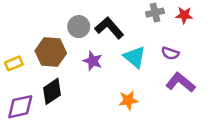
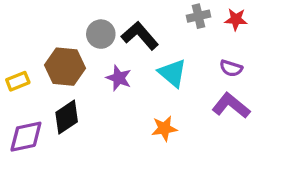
purple semicircle: (170, 53) -> (231, 68), moved

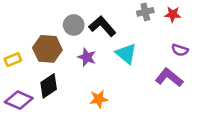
purple semicircle: (231, 68) -> (180, 50), moved
orange star: (164, 128) -> (99, 99), moved
purple diamond: (26, 137) -> (19, 100), turned 36

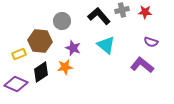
black L-shape: (102, 26) -> (99, 16), moved
yellow rectangle: (13, 60) -> (19, 54), moved
orange star: (99, 99) -> (65, 67), moved

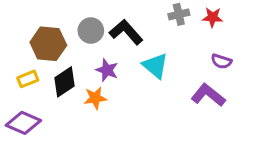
black L-shape: (99, 16) -> (126, 32), moved
brown hexagon: (40, 41) -> (48, 44), moved
black diamond: (41, 72) -> (64, 82), moved

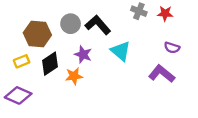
gray cross: (179, 14) -> (139, 11), turned 35

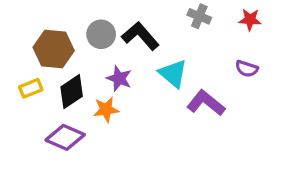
red star: (165, 13) -> (250, 20), moved
purple L-shape: (162, 74) -> (206, 103), moved
purple diamond: (18, 95) -> (65, 137), moved

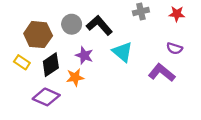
gray cross: (199, 16) -> (141, 11), turned -35
yellow rectangle: (31, 88) -> (22, 62), turned 56
purple L-shape: (206, 103) -> (162, 73), moved

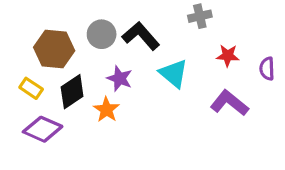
red star: (177, 14) -> (228, 56), moved
purple semicircle: (174, 48) -> (267, 69), moved, turned 70
orange star: (75, 77) -> (106, 110), turned -30
purple diamond: (46, 97) -> (43, 129), moved

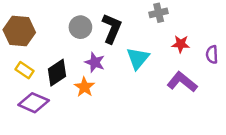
black L-shape: (141, 36) -> (112, 28), turned 64
brown hexagon: (54, 49) -> (19, 31), moved
cyan triangle: (174, 74) -> (138, 58), turned 30

